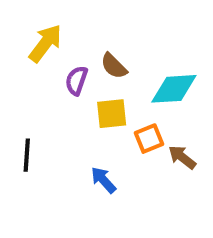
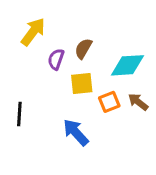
brown semicircle: (114, 66) -> (83, 49), turned 75
brown arrow: (182, 157) -> (138, 102), moved
blue arrow: (103, 180) -> (76, 132), size x1.4

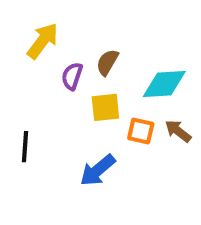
orange square: (109, 102) -> (141, 131), turned 35
blue arrow: (76, 132) -> (98, 170), turned -88

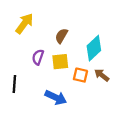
purple semicircle: (72, 76) -> (38, 57), moved
cyan diamond: (164, 84) -> (94, 48), turned -40
blue arrow: (98, 170) -> (56, 97), turned -115

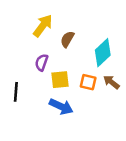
yellow arrow: (24, 24) -> (43, 26), moved
yellow square: (60, 62) -> (60, 80), moved

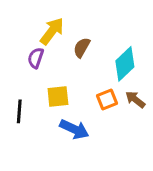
purple semicircle: (42, 62) -> (36, 58), moved
yellow square: (60, 80) -> (58, 97), moved
orange square: (88, 82) -> (107, 100), turned -35

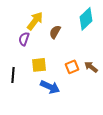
cyan diamond: (125, 64) -> (86, 19), moved

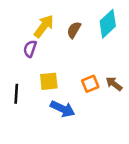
brown semicircle: (55, 32) -> (74, 30), moved

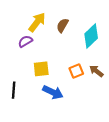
cyan diamond: (108, 24) -> (91, 36), moved
purple semicircle: (30, 49) -> (25, 41), turned 40
black line: (16, 94) -> (14, 90), moved

